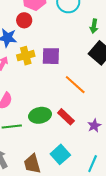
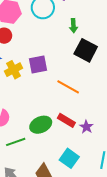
purple star: (94, 126) -> (86, 127), moved

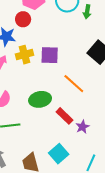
green arrow: (73, 26) -> (87, 12), moved
green ellipse: (41, 125) -> (40, 99), moved

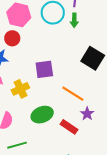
yellow cross: (24, 55) -> (20, 89), moved
purple star: (82, 127) -> (87, 114), moved

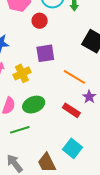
red circle: (12, 38) -> (40, 21), moved
green ellipse: (42, 115) -> (34, 105), moved

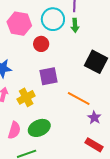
red rectangle: (71, 110) -> (94, 145), moved

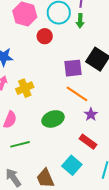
purple square: (48, 76) -> (73, 68), moved
green ellipse: (39, 128) -> (53, 119), moved

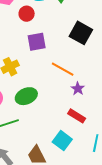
purple square: (73, 68) -> (37, 42), moved
green ellipse: (53, 119) -> (26, 96), moved

